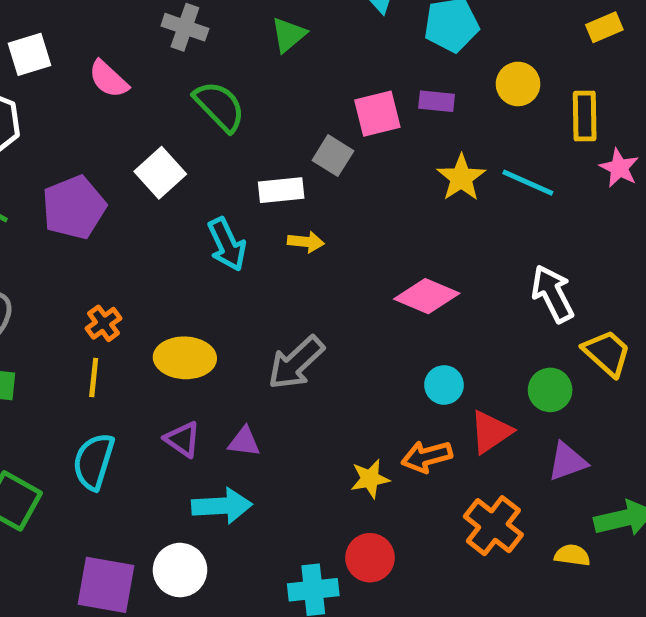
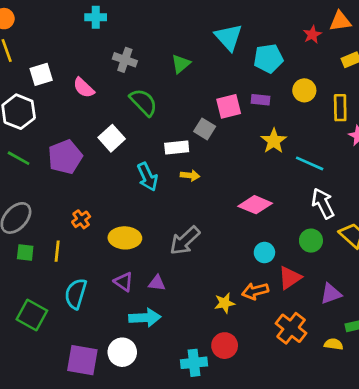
cyan line: (528, 183) -> (310, 163), moved
yellow line: (94, 378) -> (57, 251), moved
green circle: (550, 390) -> (311, 241), moved

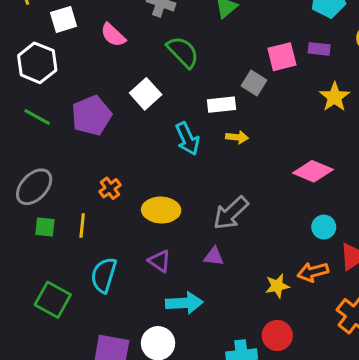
purple triangle: (157, 283) -> (214, 256), moved

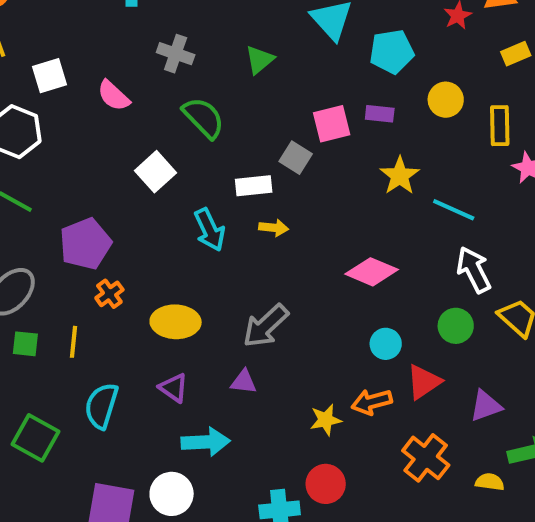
purple pentagon: (91, 116) -> (85, 244), moved

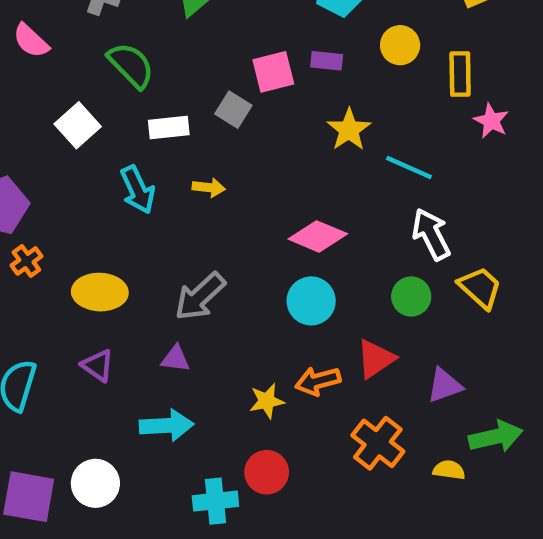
white rectangle: (254, 186) -> (169, 127), moved
cyan circle: (386, 344) -> (311, 301), moved, size x1.4
cyan arrow: (206, 442) -> (167, 425), moved

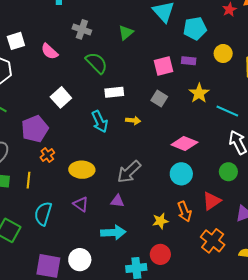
gray square: (233, 110) -> (159, 98), moved
white square: (78, 125) -> (61, 97), moved
orange arrow: (318, 381) -> (184, 212), turned -96

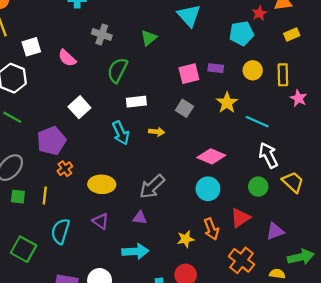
cyan pentagon: (195, 28) -> (241, 33), moved
yellow circle: (223, 53) -> (253, 70), moved
green semicircle: (97, 63) -> (117, 70), turned -110

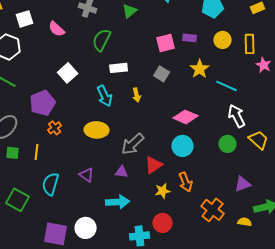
yellow arrow: (157, 132) -> (137, 95), turned 72
yellow ellipse: (102, 184) -> (97, 130), moved
red triangle: (240, 218) -> (154, 165), moved

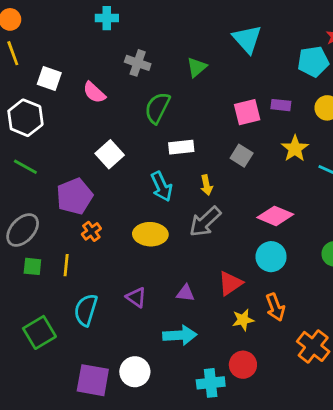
white square: (25, 19) -> (49, 78), turned 36
gray arrow: (133, 144) -> (205, 222), moved
green square: (18, 200) -> (39, 332), turned 30

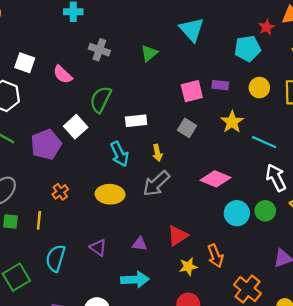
green semicircle: (157, 108) -> (101, 99), moved
purple pentagon: (75, 196) -> (46, 144), moved
cyan circle: (271, 257) -> (237, 213), moved

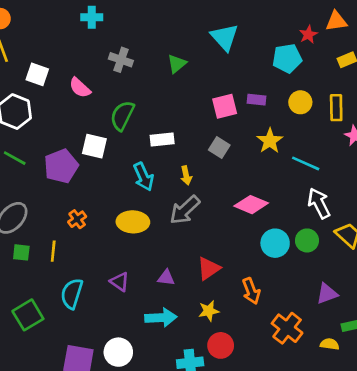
white square: (76, 127) -> (94, 146), turned -35
yellow star: (188, 267) -> (209, 311), moved

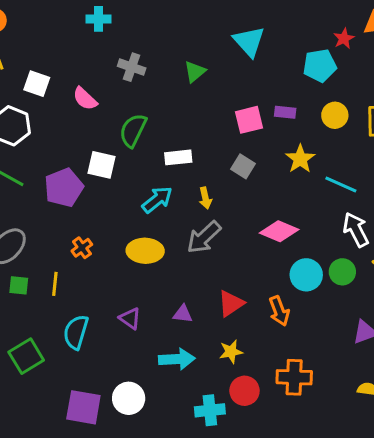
cyan arrow: (144, 177) -> (157, 200), turned -104
orange arrow: (251, 291) -> (279, 311), moved
orange cross: (287, 328) -> (294, 377), moved, turned -36

